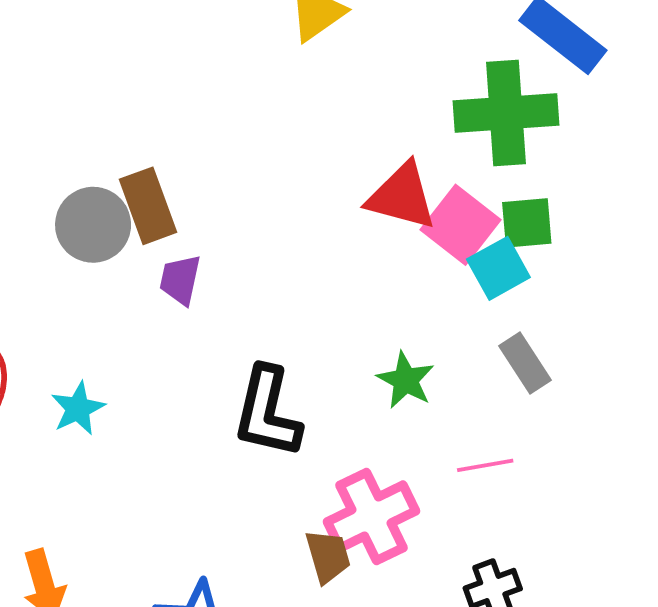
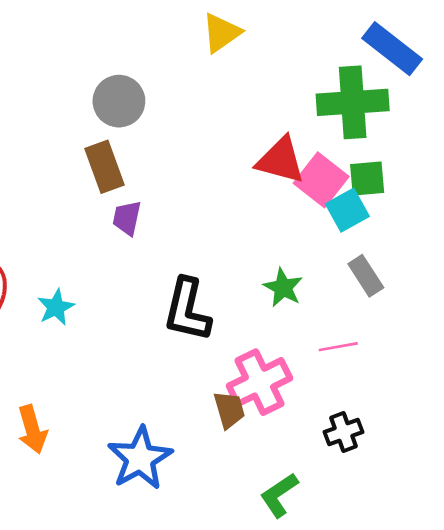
gray circle: (93, 225) -> (119, 101), moved

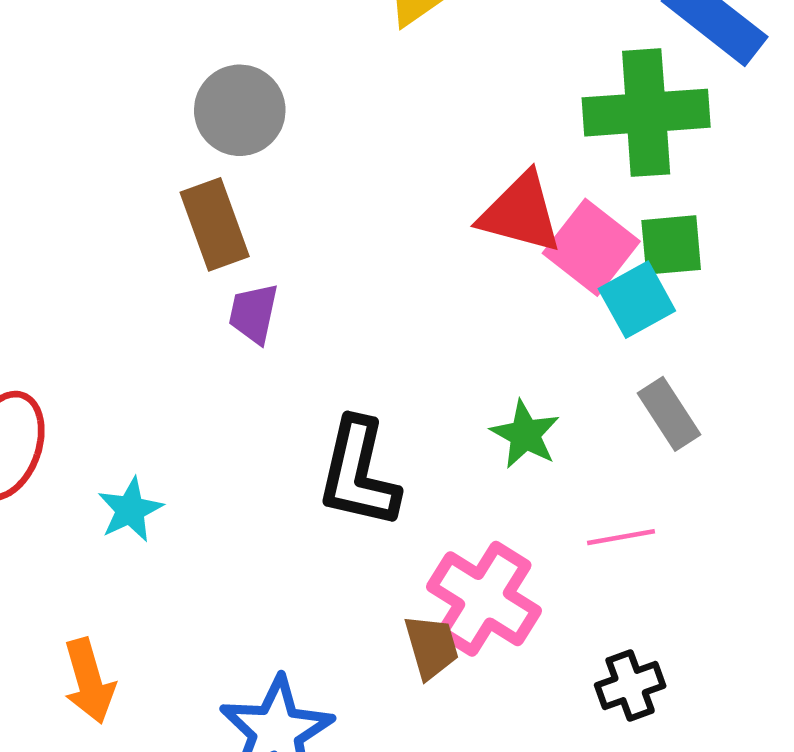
cyan star: (56, 307) -> (130, 510), moved
pink cross: (259, 382) -> (484, 599), turned -32

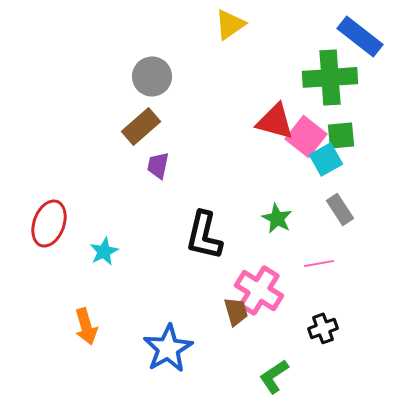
brown rectangle: (215, 224) -> (141, 126), turned 69

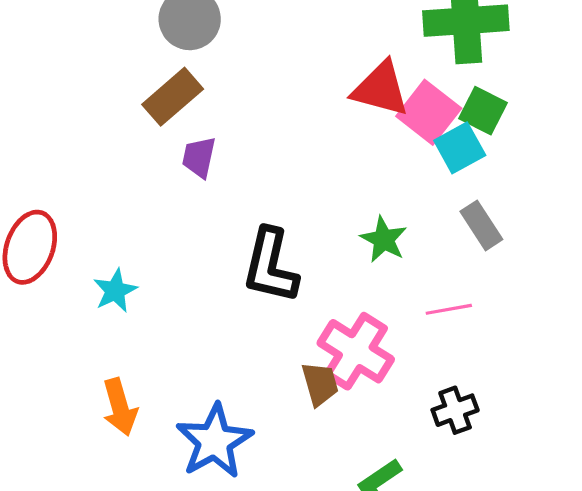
green square: (341, 135) -> (483, 111), turned 32
orange arrow: (86, 326) -> (120, 407), moved

